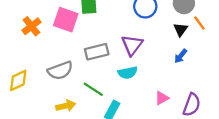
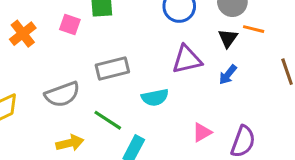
pink square: (66, 20) -> (70, 25), size x0.6
orange line: (199, 23) -> (254, 29), turned -40
purple triangle: (132, 45) -> (187, 59), moved, turned 40

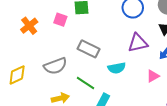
gray rectangle: (112, 69) -> (89, 49), turned 40
pink triangle: (202, 132) -> (153, 76), moved

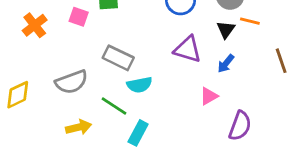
purple triangle: (138, 43) -> (188, 49), turned 30
cyan semicircle: (117, 68) -> (139, 85), moved

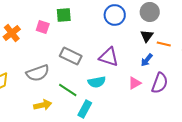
orange line: (250, 21) -> (164, 44), moved
purple triangle: (188, 49) -> (109, 57), moved
cyan semicircle: (139, 85) -> (97, 82), moved
purple semicircle: (240, 126) -> (160, 83), moved

